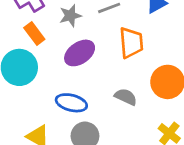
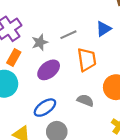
orange rectangle: (34, 33) -> (14, 58), turned 70
blue ellipse: (71, 103) -> (45, 108), turned -45

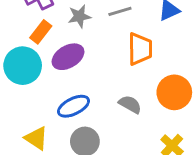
purple ellipse: (49, 70) -> (68, 57), moved

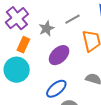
purple ellipse: (68, 57) -> (59, 55), moved

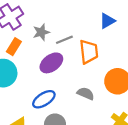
gray line: (73, 19) -> (64, 40), moved

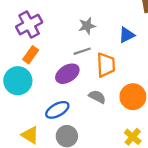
gray star: (41, 32) -> (87, 26), moved
gray semicircle: (86, 94) -> (97, 97), moved

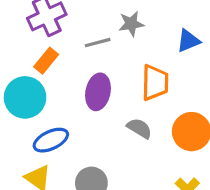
gray line: (82, 51) -> (98, 43), moved
purple ellipse: (67, 74) -> (98, 92), turned -50
blue ellipse: (57, 110) -> (51, 140), moved

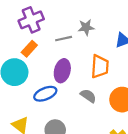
blue ellipse: (51, 140) -> (45, 94), moved

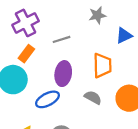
gray star: (86, 27) -> (97, 15), moved

